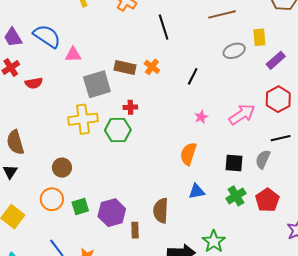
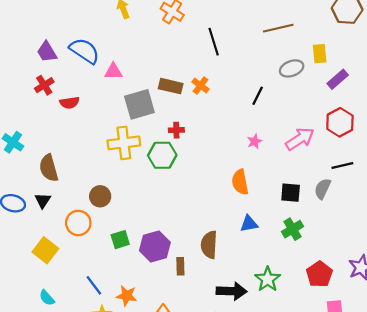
black line: (193, 76) -> (258, 96), moved
orange semicircle: (188, 154) -> (240, 182), turned -30
orange circle: (52, 199) -> (78, 223), moved
red pentagon: (267, 200) -> (319, 274), moved

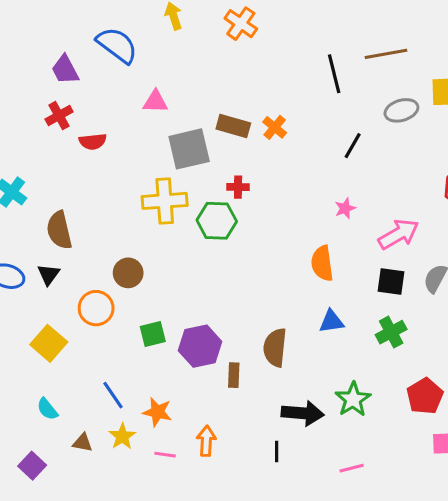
black line: (214, 42) -> (334, 74), moved
blue semicircle: (84, 51) -> (117, 45), moved
pink arrow: (300, 139) -> (399, 234), moved

